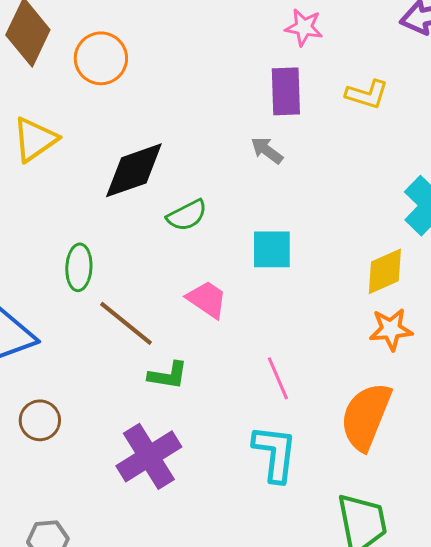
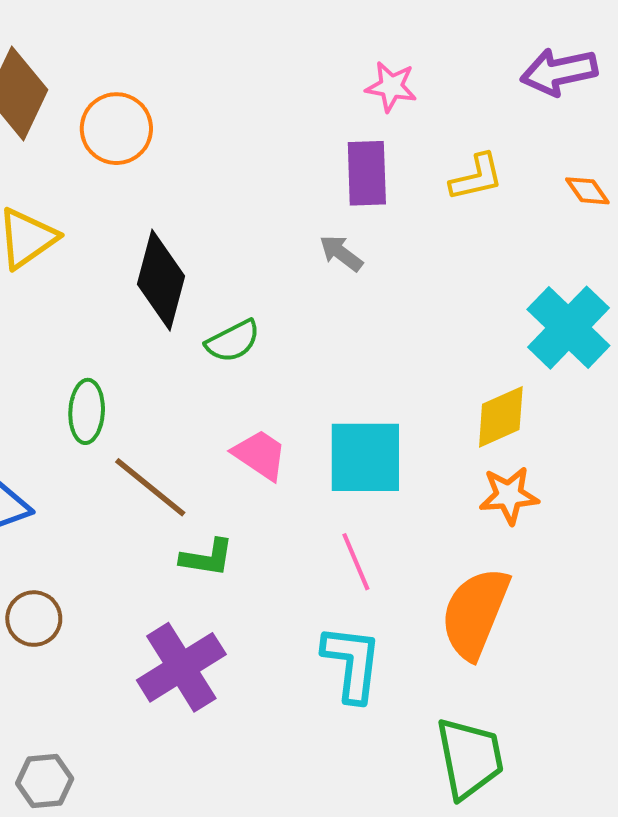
yellow L-shape: (367, 94) -> (476, 177), turned -30
black diamond: (134, 170) -> (161, 280), turned -56
cyan square: (272, 249) -> (365, 457), moved, size x1.4

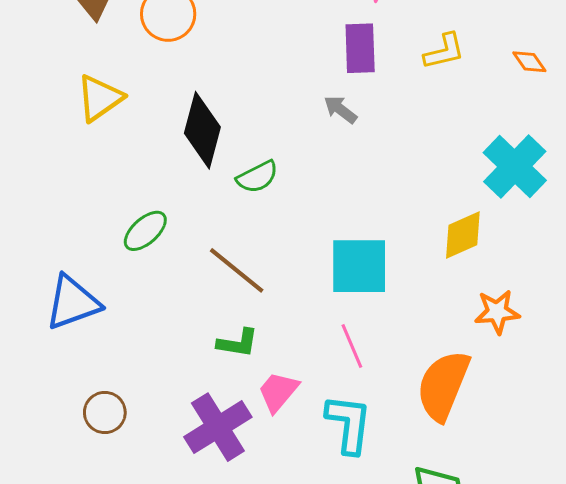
green ellipse: (87, 411) -> (145, 231), turned 45
pink trapezoid: (260, 455) -> (278, 392), moved, turned -84
brown line: (150, 487) -> (237, 270), moved
orange star: (509, 495) -> (497, 312), moved
brown circle: (34, 619) -> (105, 413), moved

